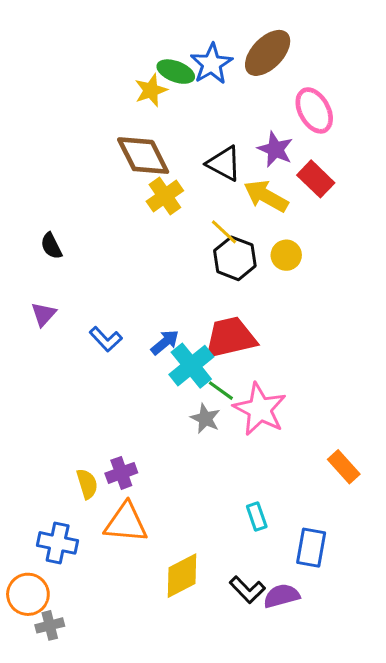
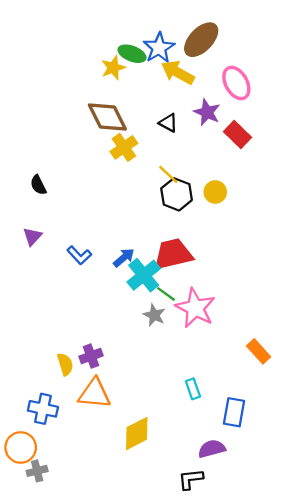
black triangle: (224, 163) -> (168, 123), size x0.7
yellow arrow: (266, 196) -> (178, 72), moved
black L-shape: (247, 590) -> (191, 479), moved, turned 128

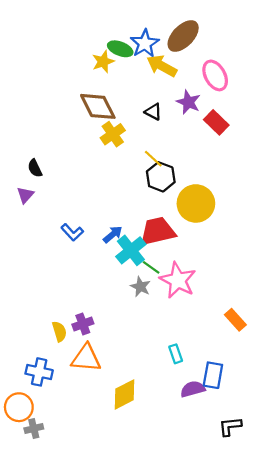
yellow circle: (215, 192) -> (196, 203), moved, size x1.8
purple triangle: (32, 237) -> (25, 195), moved
purple semicircle: (212, 449) -> (193, 389), moved
black L-shape: (191, 479) -> (230, 426), moved

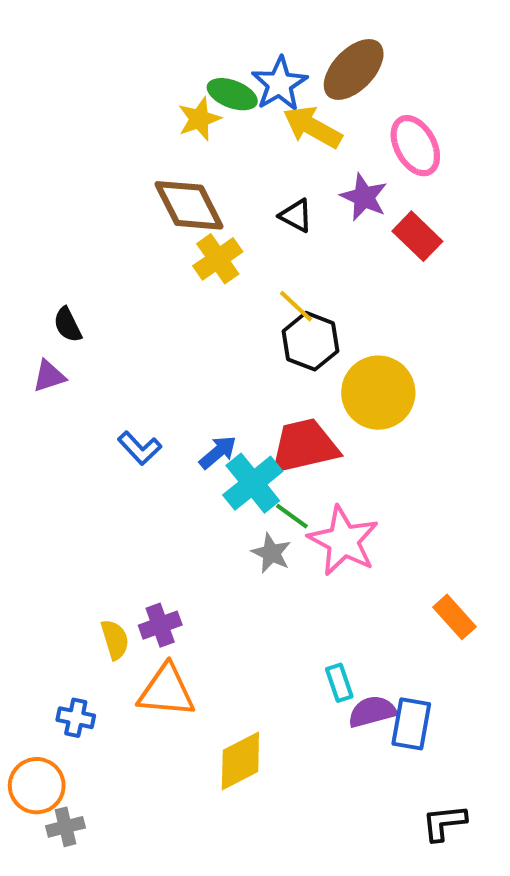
purple triangle: (25, 195) -> (49, 376), turned 30
blue cross: (39, 372) -> (76, 718), size x0.7
purple semicircle: (193, 389) -> (372, 712), moved

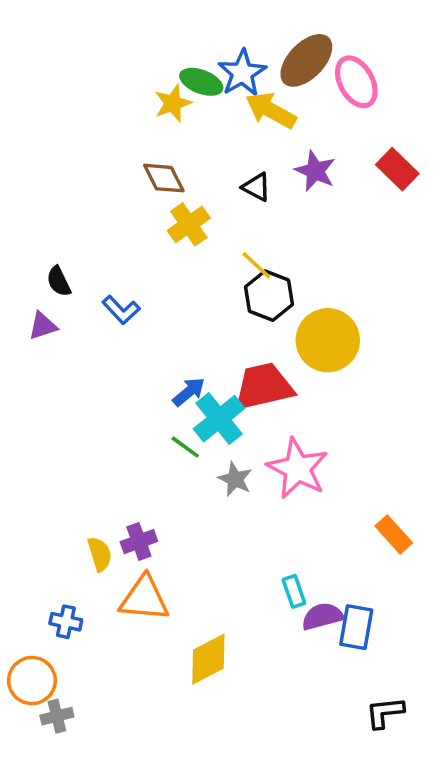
pink ellipse: (415, 146) -> (356, 82), moved
brown diamond: (189, 205) -> (164, 178), size x0.7
red rectangle: (417, 236) -> (397, 169), moved
blue L-shape: (140, 448) -> (121, 310), moved
green line: (292, 516) -> (185, 447), moved

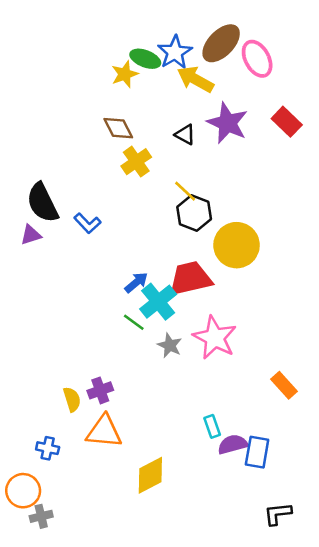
purple star: (315, 171) -> (228, 123), size x1.4
black semicircle: (59, 281) -> (42, 203), size x1.8

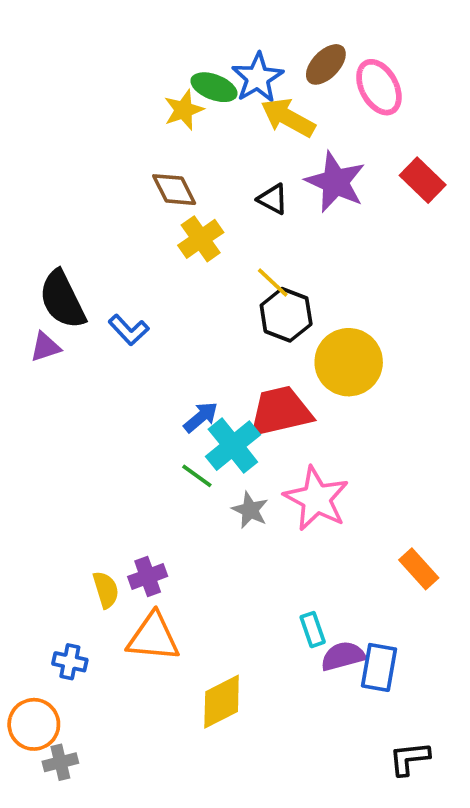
brown ellipse: (221, 43) -> (326, 64), size x0.7

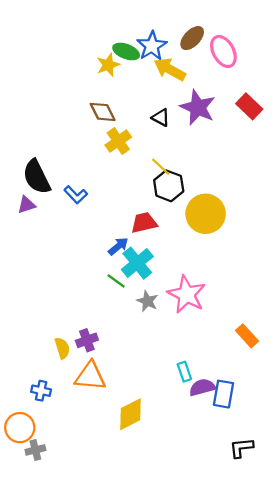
red trapezoid: (280, 411) -> (144, 223), moved, size x0.7

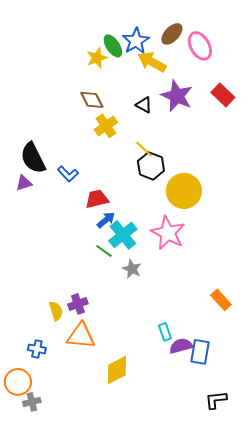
green ellipse: (126, 51) -> (113, 46), turned 35
red trapezoid: (144, 223) -> (97, 199), moved
pink star: (187, 294) -> (168, 233), moved

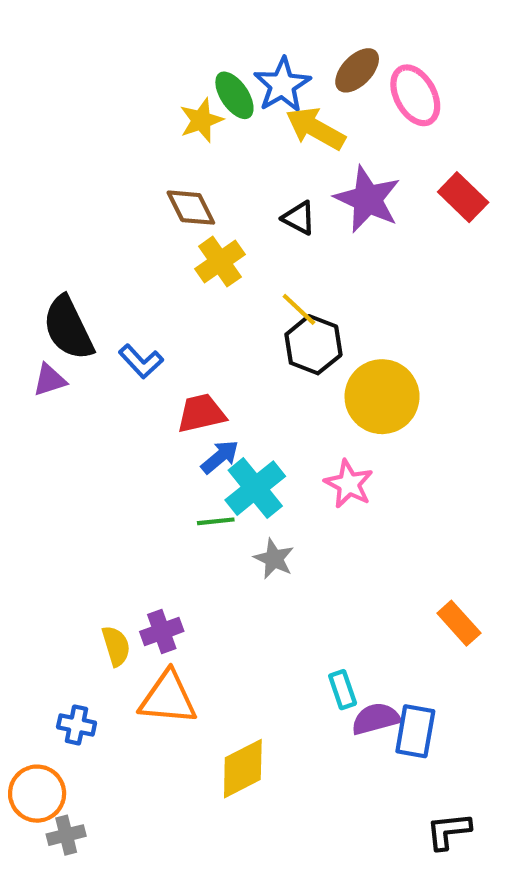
pink star: (168, 233) -> (349, 484), size x0.7
green line: (104, 251) -> (216, 521), turned -42

